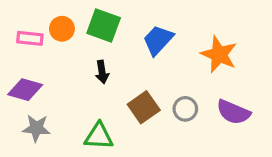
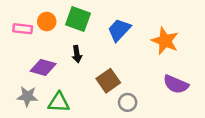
purple diamond: (25, 90) -> (43, 67), moved
gray circle: (185, 109) -> (128, 102), moved
green triangle: (99, 136) -> (59, 102), moved

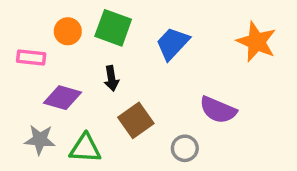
pink rectangle: (23, 29) -> (31, 57), moved
orange star: (165, 41) -> (256, 42), moved
brown square: (108, 81) -> (136, 120), moved
purple semicircle: (176, 84) -> (218, 110), moved

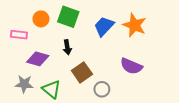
orange star: (256, 42) -> (134, 25), moved
green triangle: (85, 148) -> (51, 89), turned 36
gray circle: (185, 148) -> (102, 89), moved

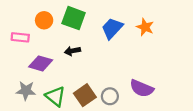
orange star: (134, 25) -> (145, 27), size x0.7
black arrow: (67, 47) -> (72, 51), turned 88
purple semicircle: (131, 66) -> (142, 88), moved
brown square: (82, 72) -> (85, 95), moved

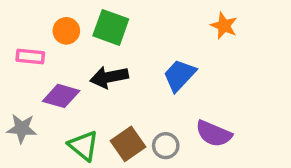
orange star: (145, 27) -> (224, 26), moved
blue trapezoid: (112, 28) -> (179, 75), moved
black arrow: (72, 51) -> (109, 77), size x1.5
gray star: (26, 91) -> (22, 128), moved

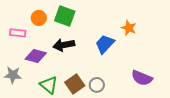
orange star: (224, 26) -> (129, 28), moved
purple semicircle: (214, 134) -> (142, 78), moved

